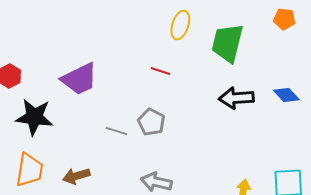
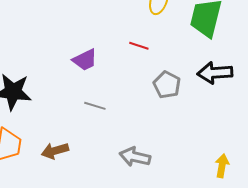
purple trapezoid: (79, 79) -> (85, 60), moved, size x0.7
gray pentagon: (151, 122) -> (167, 85), moved

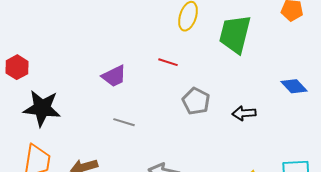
black arrow: (215, 73) -> (244, 113), moved, size x0.7

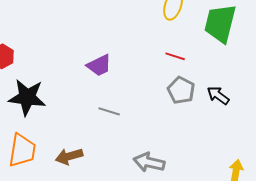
red line: (168, 62) -> (175, 56), moved
black arrow: (244, 113) -> (218, 95), moved, turned 40

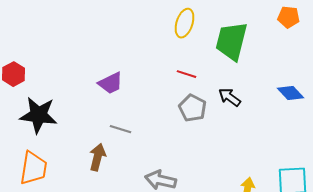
black arrow: (218, 95) -> (230, 97), moved
brown arrow: (69, 156) -> (98, 157), moved, turned 120

